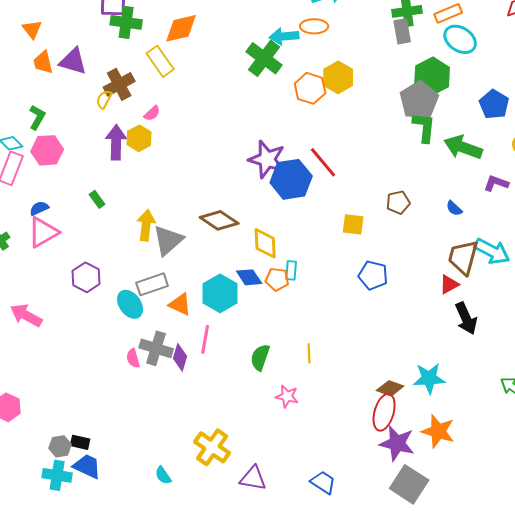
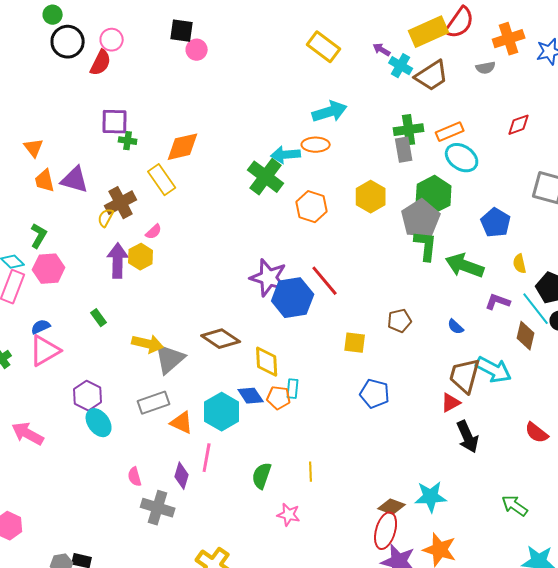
green cross: (126, 22) -> (128, 141), size x0.6
yellow hexagon: (338, 77) -> (371, 197), moved
yellow arrow: (146, 225) -> (148, 344), turned 96
cyan ellipse: (130, 304) -> (99, 423), moved
gray cross: (156, 348) -> (158, 508), moved

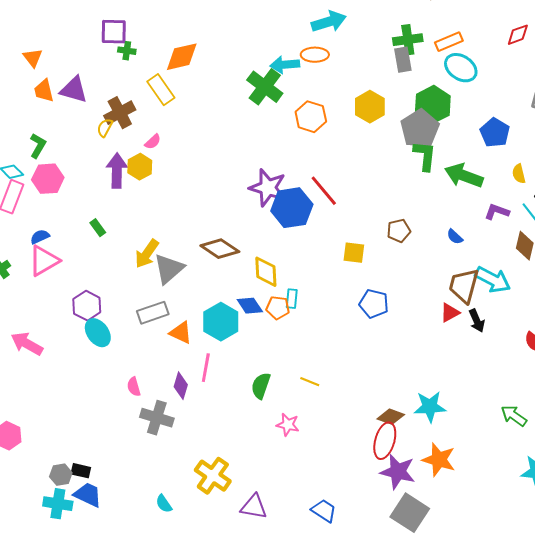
yellow arrow: (148, 344) -> (147, 254), turned 112
black arrow: (468, 437) -> (477, 321), moved, size x0.7
yellow line: (311, 472) -> (310, 382), turned -66

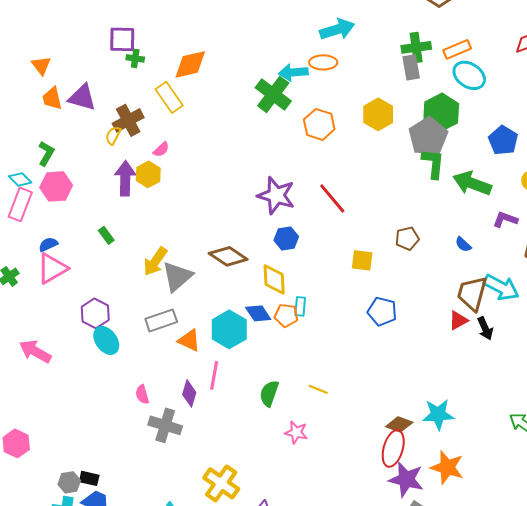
blue hexagon: (292, 208) -> (286, 238), moved, size x0.6

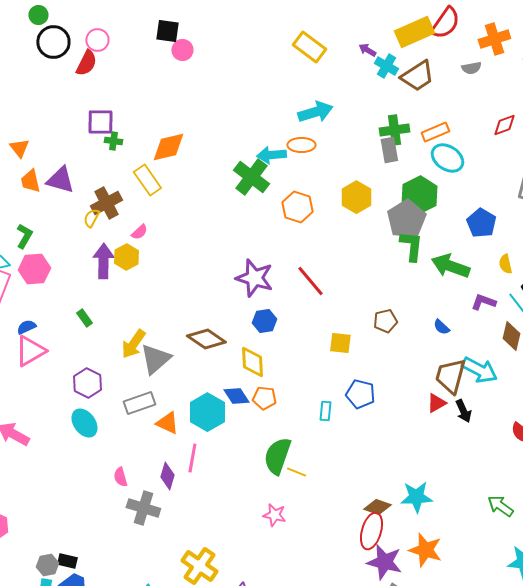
cyan rectangle: (300, 306) -> (325, 411), moved
purple hexagon: (95, 313) -> (87, 383), moved
green semicircle: (269, 393) -> (277, 456), moved, size x1.4

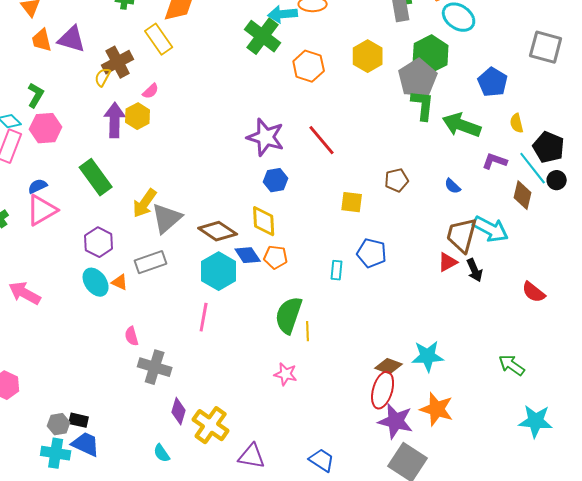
green rectangle: (84, 318) -> (96, 177), size x2.0
brown diamond: (206, 339) -> (218, 231), moved
orange triangle: (167, 423) -> (120, 282), moved, size x0.7
yellow line: (296, 472) -> (308, 331), turned 66
purple diamond: (167, 476) -> (179, 411), moved

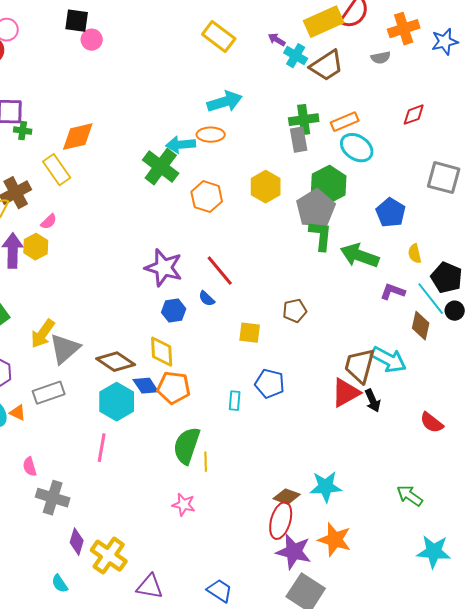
blue semicircle: (453, 186) -> (207, 299), moved
orange pentagon: (276, 257) -> (174, 388), size x1.4
red triangle: (448, 262) -> (346, 393), size x1.5

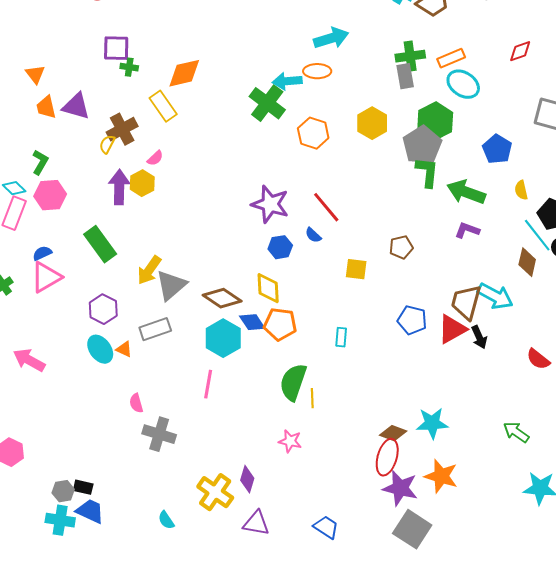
purple L-shape: (393, 292) -> (467, 230), moved
blue pentagon: (270, 384) -> (412, 320), moved
purple diamond: (77, 542) -> (247, 479), moved

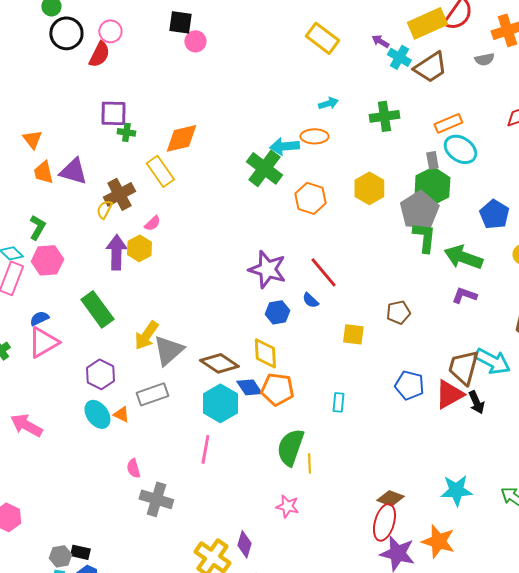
cyan arrow: (331, 38) -> (328, 103), size x0.6
green cross: (410, 56) -> (384, 116), moved
gray rectangle: (405, 76) -> (432, 160), moved, size x0.7
cyan star: (432, 423) -> (456, 490), moved

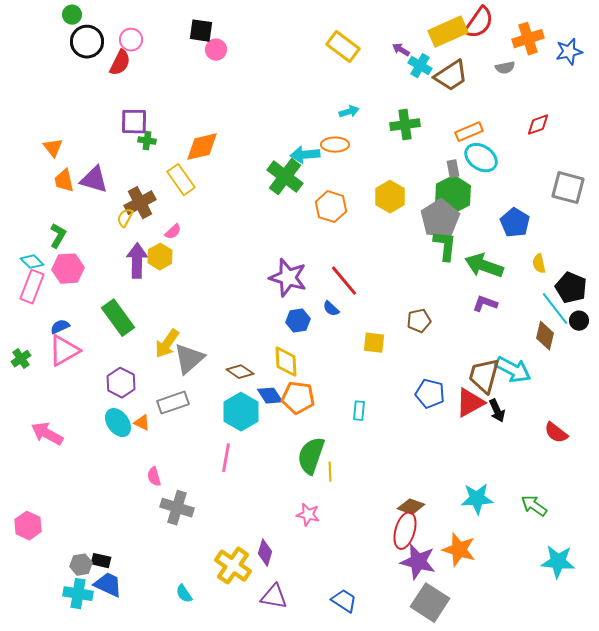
brown diamond: (219, 363) -> (240, 372), size x0.7

